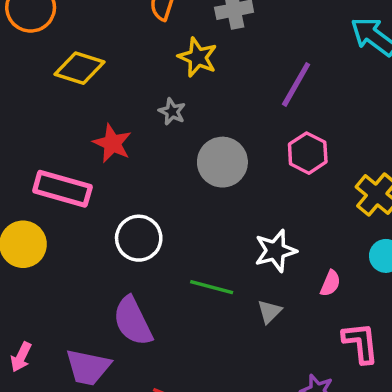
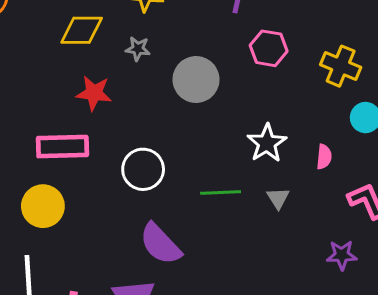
yellow diamond: (79, 68) -> (82, 30), moved

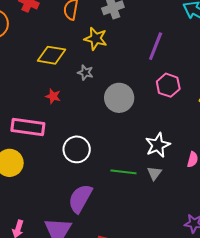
red star: (94, 93) -> (53, 96), size x0.7
gray triangle: (278, 198) -> (154, 173), moved
purple semicircle: (160, 244) -> (80, 198), turned 64

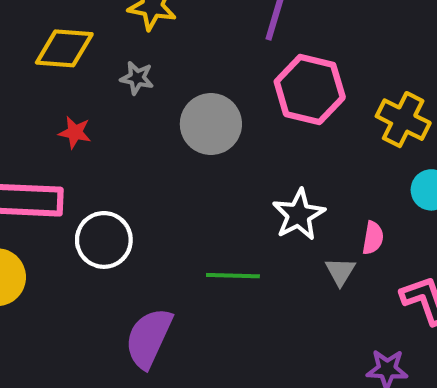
pink hexagon: (168, 85) -> (310, 90), size x1.4
white circle: (77, 149) -> (104, 240), moved
gray triangle: (154, 173) -> (340, 271), moved

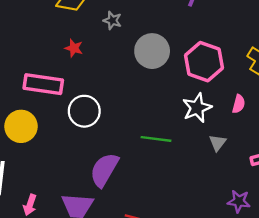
pink hexagon: (310, 90) -> (204, 62), moved
pink semicircle: (373, 238) -> (239, 104), moved

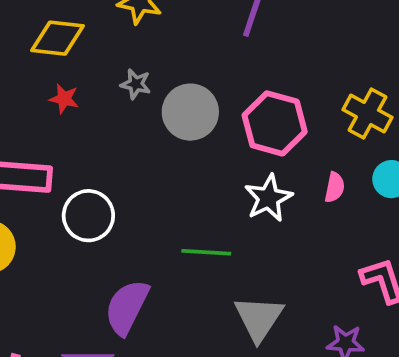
gray star: (112, 20) -> (136, 84), moved
red star: (74, 48) -> (64, 99), moved
gray triangle: (218, 143) -> (259, 318), moved, size x1.8

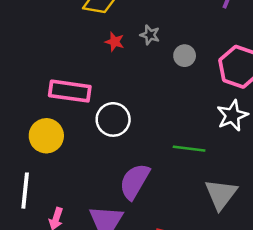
red star: (64, 99) -> (115, 42), moved
gray circle: (190, 112) -> (185, 56), size x0.6

